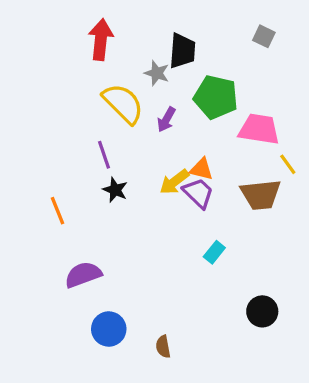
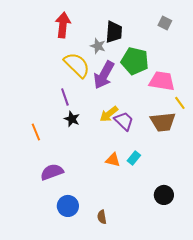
purple arrow: (166, 120) -> (104, 75), size x1.8
orange triangle: (202, 169) -> (113, 160), moved

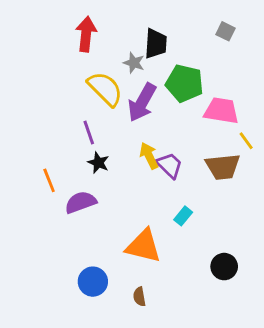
yellow arrow: (109, 114) -> (149, 156), turned 102
orange triangle: (113, 160) -> (143, 246), moved, size x1.8
purple semicircle: (52, 172) -> (81, 202), moved

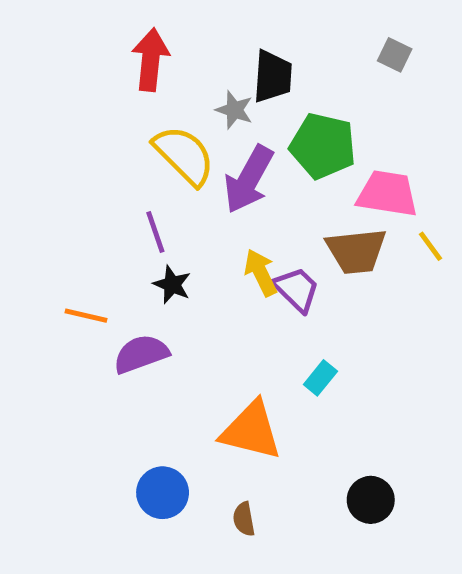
brown trapezoid: (223, 167) -> (356, 251), moved
orange line: (49, 180) -> (86, 316), turned -55
black circle: (224, 267) -> (371, 500), moved

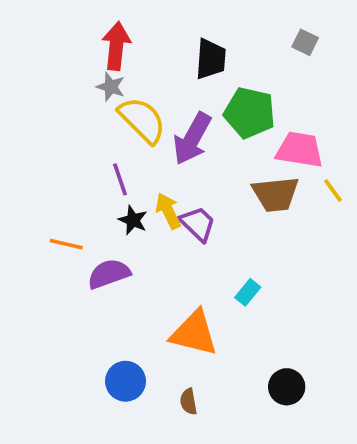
gray star: (234, 110) -> (111, 87), moved
yellow arrow: (261, 273) -> (168, 211), moved
purple trapezoid: (297, 289) -> (198, 224), moved

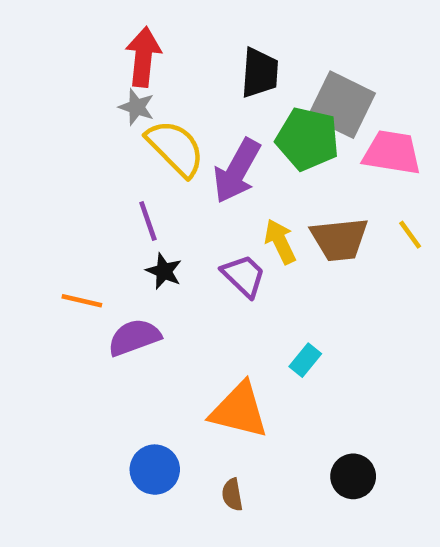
gray square: (305, 42) -> (342, 105), moved, size x2.0
pink trapezoid: (300, 150) -> (392, 153), moved
yellow arrow: (168, 211) -> (280, 242), moved

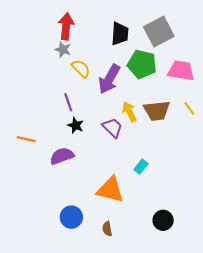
gray square: (342, 105) -> (159, 32), moved, turned 36
yellow semicircle: (175, 148) -> (81, 69), size x0.7
orange line: (82, 301) -> (26, 139), moved

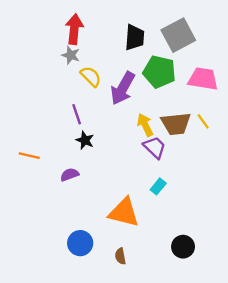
yellow line: (189, 109) -> (203, 121), moved
purple trapezoid: (112, 128) -> (155, 147), moved
purple semicircle: (62, 156) -> (70, 175), size x0.7

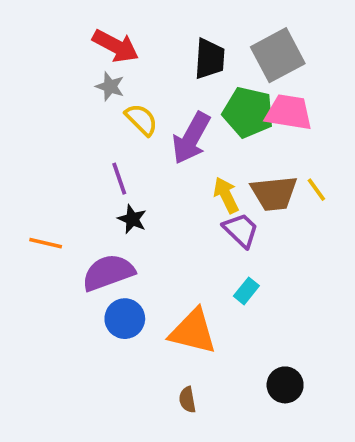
red arrow: (74, 29) -> (116, 46), turned 112
pink trapezoid: (203, 79) -> (289, 112), moved
purple semicircle: (70, 175) -> (108, 273), size x1.8
blue circle: (80, 243) -> (125, 319), moved

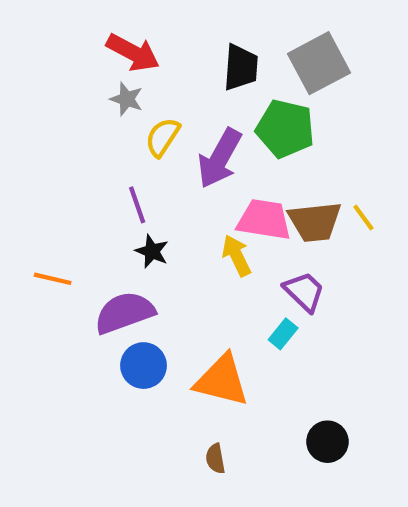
pink trapezoid: (289, 112) -> (264, 220), moved
yellow semicircle: (141, 120) -> (163, 137), turned -102
yellow arrow: (226, 195) -> (237, 256), moved
purple trapezoid: (241, 230) -> (304, 292), moved

